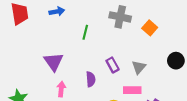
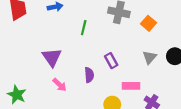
gray triangle: (139, 67) -> (150, 57), moved
pink arrow: (61, 89) -> (60, 85), turned 128

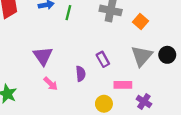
green line: (84, 28) -> (68, 13), moved
gray triangle: (150, 57) -> (142, 56), size x1.5

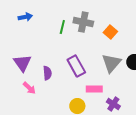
green line: (68, 13) -> (62, 27), moved
purple rectangle: (103, 59) -> (76, 66), size x1.5
purple semicircle: (81, 74) -> (47, 73), moved

